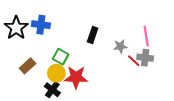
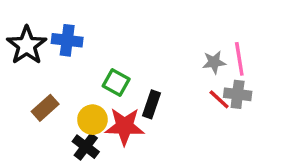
black rectangle: (93, 35) -> (152, 104), moved
gray star: (120, 46) -> (214, 62), moved
green square: (61, 57) -> (116, 82), moved

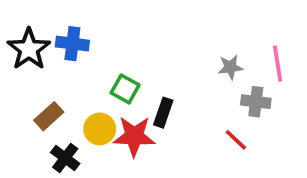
pink line: (239, 59) -> (278, 64), moved
red line: (219, 99) -> (236, 140), moved
black cross: (86, 147) -> (65, 158), moved

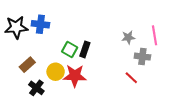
black star: (29, 49) -> (16, 27), turned 30
black rectangle: (163, 113) -> (85, 49), moved

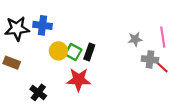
brown rectangle: (27, 65) -> (12, 63), moved, turned 63
yellow circle: (56, 72) -> (58, 51), moved
red line: (131, 78) -> (162, 67), moved

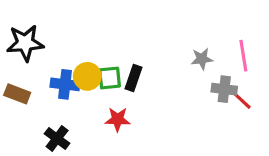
blue cross: (42, 25) -> (65, 84), moved
green square: (73, 52) -> (110, 78), turned -35
red star: (79, 80) -> (118, 119), size x0.7

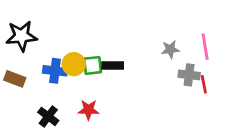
black rectangle: (133, 78) -> (113, 65), turned 70
red line: (242, 100) -> (204, 84), turned 36
red star: (118, 119) -> (88, 110), moved

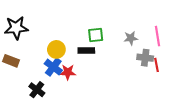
green square: (93, 65) -> (96, 35), moved
blue cross: (55, 71) -> (53, 67), moved, turned 30
red star: (88, 110) -> (68, 72), moved

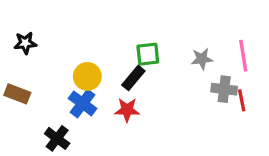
black star: (16, 28) -> (25, 43), size x0.6
black rectangle: (86, 50) -> (133, 78), turned -49
red star: (68, 72) -> (127, 110), moved

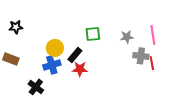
black rectangle: (133, 78) -> (75, 55), moved
blue cross: (83, 103) -> (52, 65), turned 36

